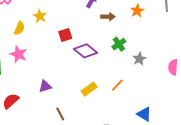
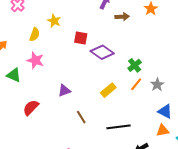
red square: (65, 35) -> (81, 38), turned 32
green cross: (119, 44) -> (135, 65), moved
gray star: (139, 59) -> (157, 85), moved

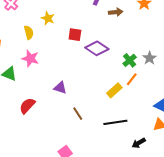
yellow semicircle: (35, 34) -> (29, 32), turned -32
gray star: (157, 85) -> (150, 58), moved
yellow rectangle: (108, 90) -> (114, 90), moved
purple triangle: (64, 91) -> (60, 88), turned 40

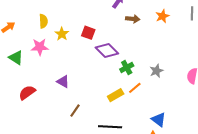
yellow star: (48, 18) -> (62, 34), moved
pink star: (30, 58) -> (40, 47), turned -30
green cross: (130, 60) -> (127, 68), moved
brown line: (78, 114) -> (75, 111), turned 56

